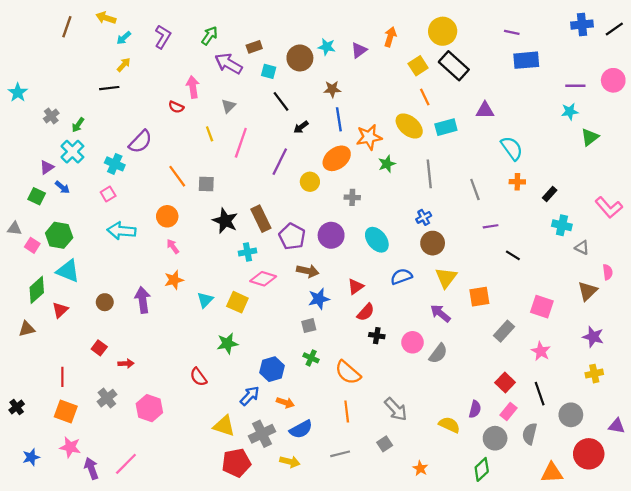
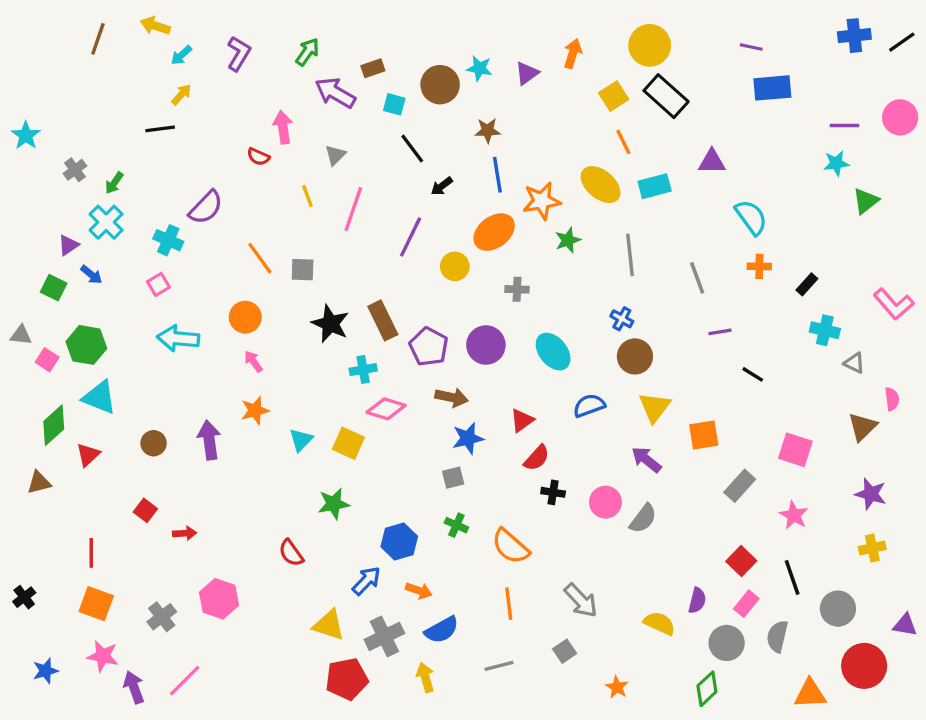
blue cross: (424, 217) -> (622, 319), turned -32
gray cross: (107, 398) -> (162, 617), moved
yellow arrow: (290, 462) -> (425, 677), turned -120

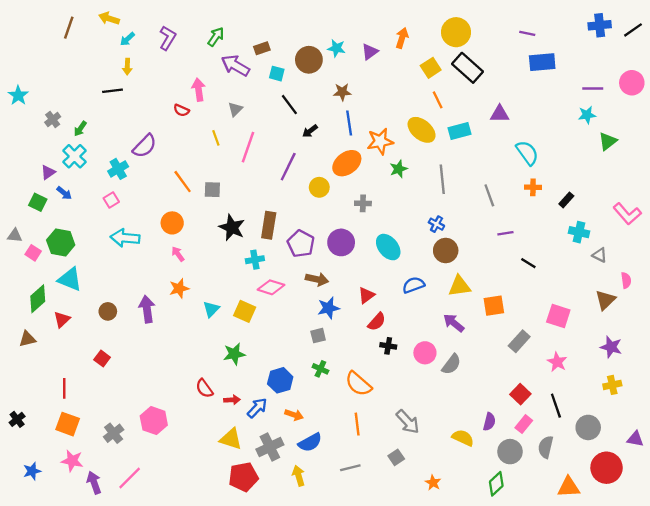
yellow arrow: (181, 94) -> (127, 67), turned 140
cyan cross: (168, 240) -> (118, 169), turned 36
brown rectangle: (383, 320) -> (269, 225), turned 35
yellow triangle: (655, 407) -> (459, 286), turned 45
red arrow: (185, 533) -> (232, 400), moved

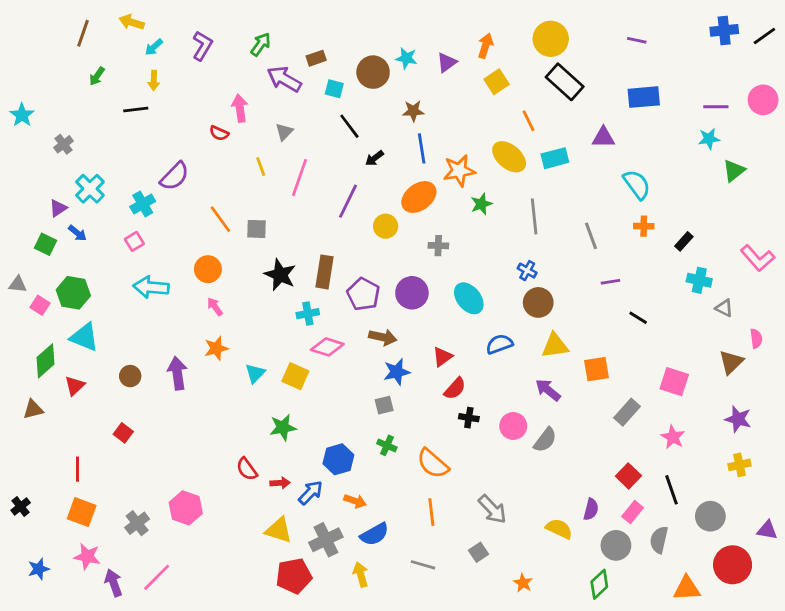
blue rectangle: (542, 62) -> (644, 97), moved
yellow square: (431, 68) -> (497, 82), moved
green arrow: (80, 129) -> (97, 76), moved
gray line: (350, 468) -> (423, 565), turned 30

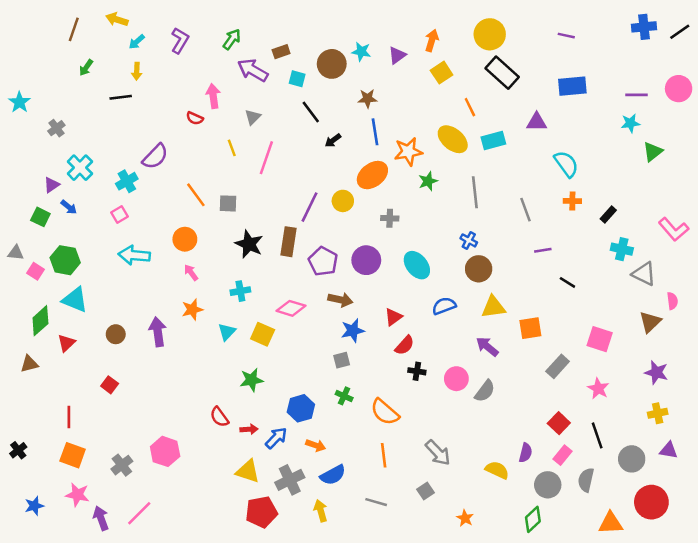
purple line: (348, 201) -> (310, 207), moved
gray triangle: (724, 308) -> (644, 274), size x1.5
cyan cross: (308, 314) -> (240, 291), moved
purple triangle: (767, 530) -> (669, 450), moved

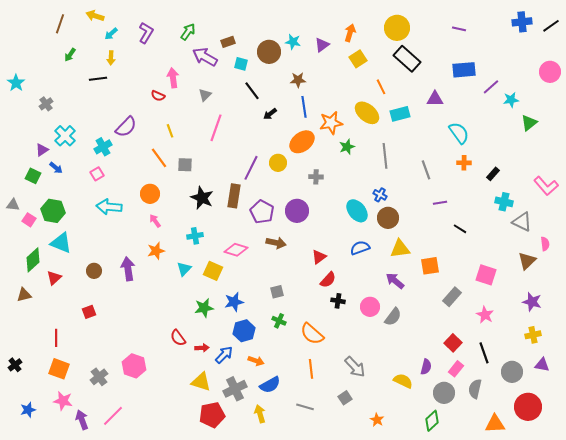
purple line: (637, 95) -> (491, 87), moved, turned -42
yellow line: (232, 148) -> (170, 131), moved
cyan ellipse: (417, 265) -> (357, 211), moved
blue star: (353, 331) -> (234, 302), moved
red square: (110, 385) -> (89, 312), turned 32

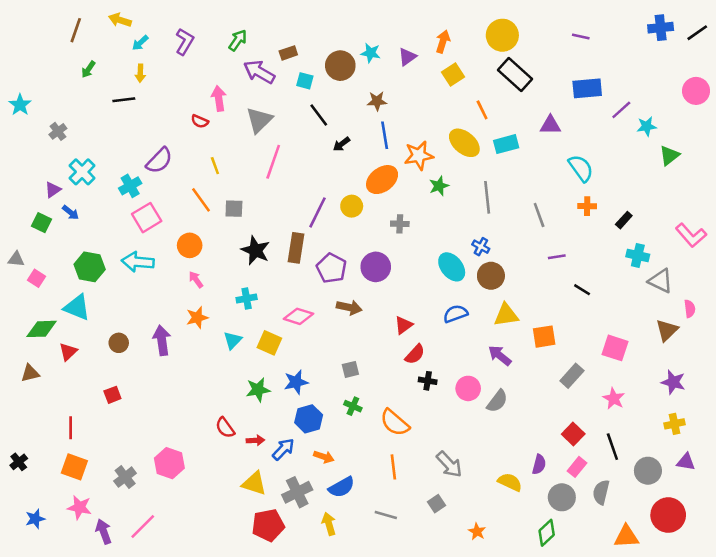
gray triangle: (205, 95) -> (259, 120), size x1.6
pink square: (97, 174) -> (147, 218), moved, size x1.6
green hexagon: (53, 211) -> (90, 267), moved
green diamond: (33, 260) -> (42, 329), turned 40

